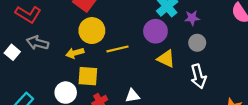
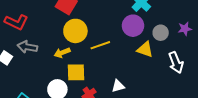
purple star: (192, 18) -> (185, 29), moved
gray circle: (197, 43) -> (161, 33), moved

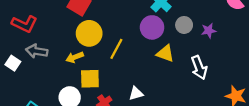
gray circle: (161, 33) -> (184, 25), moved
yellow line: (100, 45) -> (116, 49), turned -42

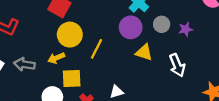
gray arrow: (37, 51) -> (24, 64), moved

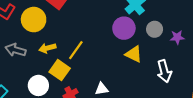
yellow circle: (70, 35) -> (34, 20), moved
yellow line: (97, 49) -> (76, 50), moved
yellow square: (72, 79) -> (60, 70), turned 30

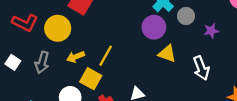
gray circle: (155, 29) -> (186, 16), moved
gray arrow: (16, 50) -> (42, 62), turned -84

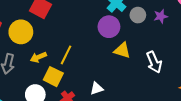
purple star: (211, 31) -> (161, 16), moved

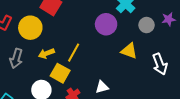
gray circle: (138, 15) -> (147, 25), moved
purple circle: (109, 27) -> (106, 24), moved

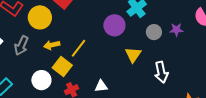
yellow triangle: (129, 51) -> (133, 55), turned 36

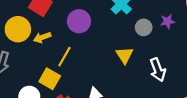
purple circle: (114, 25) -> (79, 21), moved
yellow arrow: (52, 45) -> (42, 37), moved

